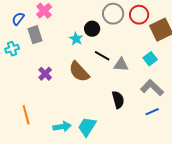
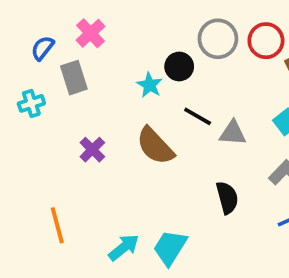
cyan arrow: (62, 127) -> (124, 247), turned -30

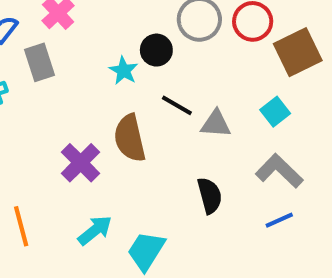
brown semicircle: (155, 146) -> (130, 138), turned 30
purple cross: (92, 150) -> (81, 163), moved, size x1.4
cyan arrow: (124, 247) -> (95, 230), moved

